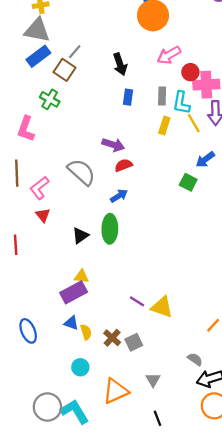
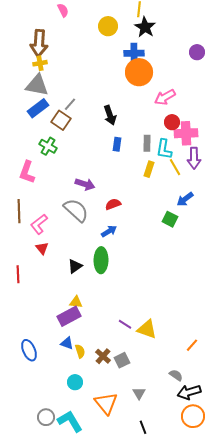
pink arrow: (169, 55) -> (165, 97), moved
purple arrow: (113, 145) -> (85, 184), moved
orange triangle: (116, 391) -> (106, 403), turned -45
gray circle: (47, 407) -> (46, 417), size x0.7

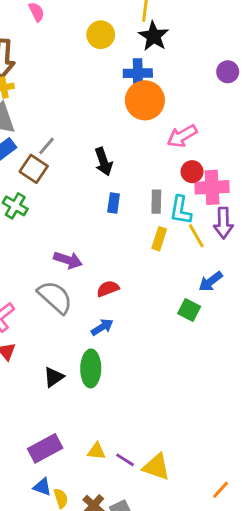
yellow triangle: (76, 302) -> (96, 451), moved

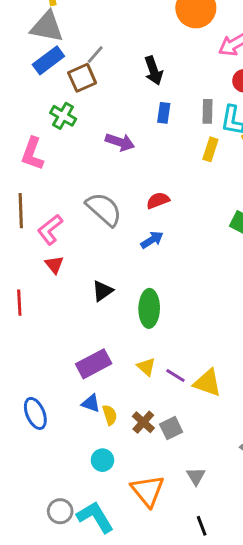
brown square: (34, 169) -> (82, 78), turned 32
purple arrow: (68, 260) -> (120, 142), moved
green ellipse: (91, 368) -> (149, 308), moved
yellow triangle: (96, 451) -> (146, 367), turned 36

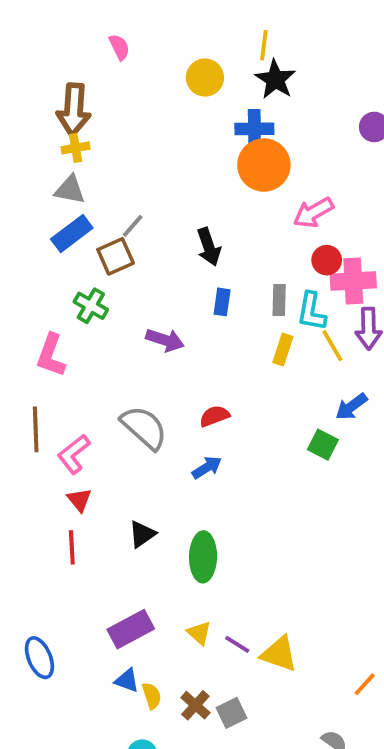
gray triangle: (47, 27) -> (70, 190), size x0.7
red line: (19, 303) -> (72, 547), moved
blue ellipse: (35, 413) -> (39, 658), moved

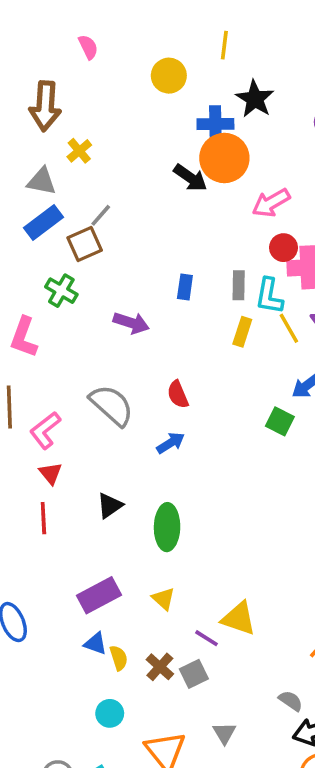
black star: (275, 79) -> (255, 99), moved
yellow cross: (76, 148) -> (79, 151), moved, turned -30
black arrow: (209, 247) -> (190, 178), moved, turned -36
red semicircle: (214, 416) -> (178, 394), turned -92
purple line: (237, 644) -> (206, 638), moved

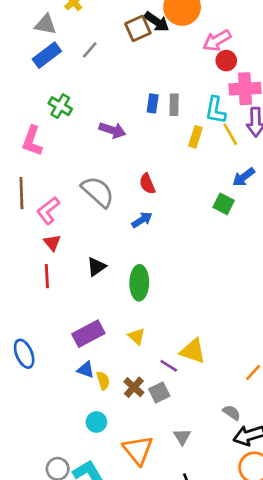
brown square: (85, 244) -> (138, 28), moved
red circle: (283, 248) -> (226, 61), moved
gray rectangle: (239, 285) -> (174, 105), moved

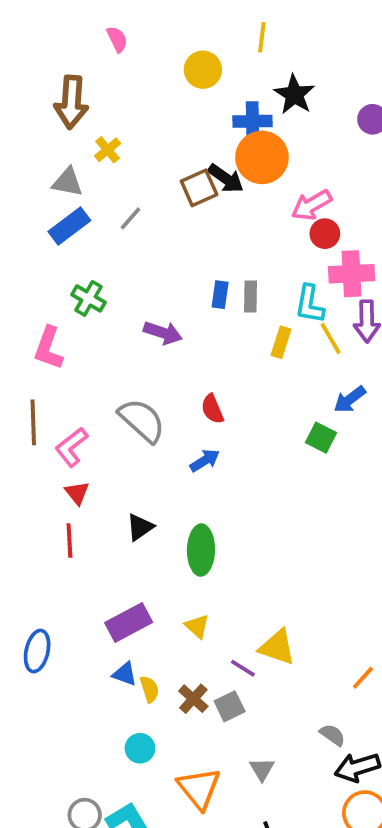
blue ellipse: (24, 354) -> (37, 651), turned 36

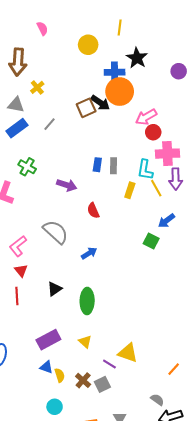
red semicircle: (212, 409) -> (93, 210), moved

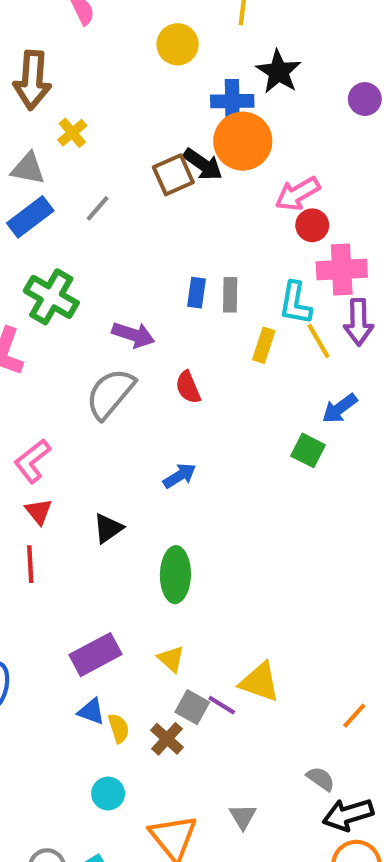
green cross: (27, 167) -> (51, 297), size x1.4
gray semicircle: (56, 232) -> (110, 394), moved, turned -92
black triangle: (55, 289) -> (108, 528), moved
gray square: (102, 384) -> (192, 707), moved, turned -35

